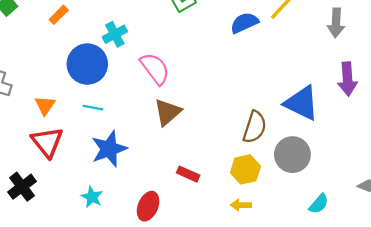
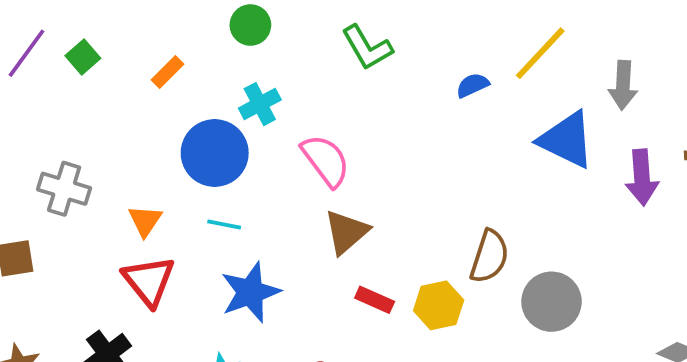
blue semicircle: (244, 23) -> (472, 85), size x0.7
blue triangle: (302, 103) -> (567, 140), moved
yellow hexagon: (245, 169) -> (439, 305), moved
red rectangle: (188, 174) -> (375, 300), moved

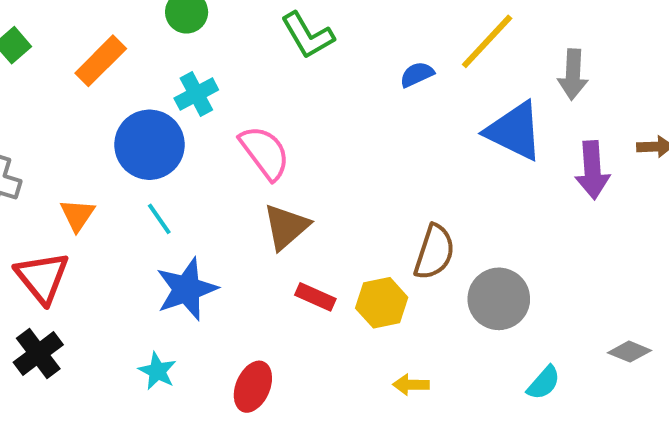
orange rectangle: (168, 72) -> (101, 61), size x1.5
cyan line: (224, 224) -> (159, 219), turned 44
red triangle: (149, 281) -> (42, 277), moved

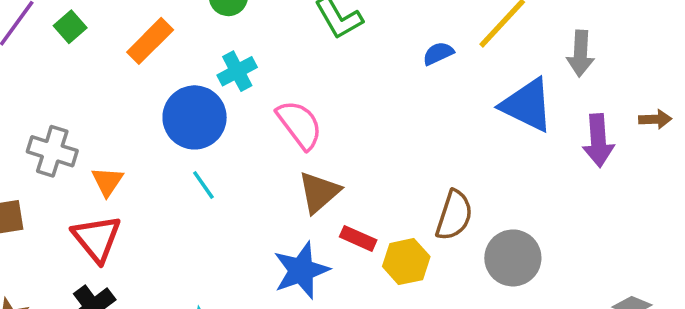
orange triangle: (77, 215) -> (107, 181), moved
blue star: (187, 289) -> (301, 270), moved
red rectangle: (315, 297) -> (358, 238), moved

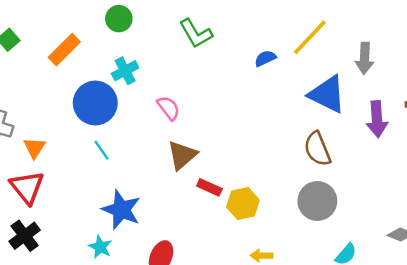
pink semicircle: (299, 125) -> (168, 108), size x0.7
brown semicircle: (454, 215) -> (317, 149), moved, turned 140
blue star: (301, 270) -> (121, 210), moved, turned -30

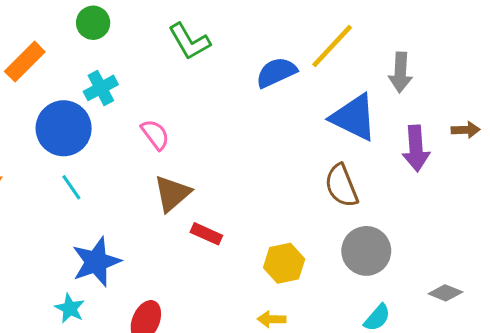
blue semicircle: (265, 58) -> (276, 72), size x1.5
gray circle: (317, 201) -> (366, 251), moved
yellow hexagon: (243, 203) -> (284, 263), moved
blue star: (121, 210) -> (96, 262), turned 30

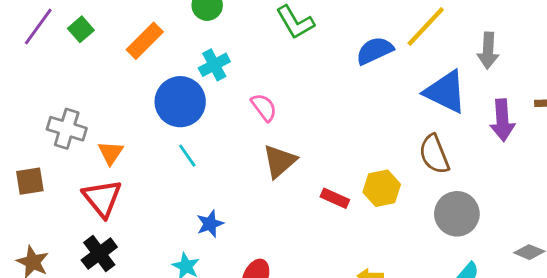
red rectangle: (206, 234) -> (335, 198), moved
blue star: (96, 262) -> (210, 224), size x0.6
yellow hexagon: (284, 263) -> (382, 188), moved

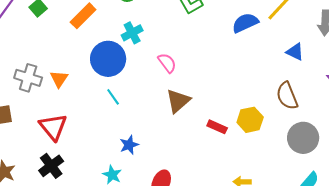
blue triangle: (446, 92) -> (295, 52), size x0.6
orange triangle: (111, 153) -> (59, 79), moved

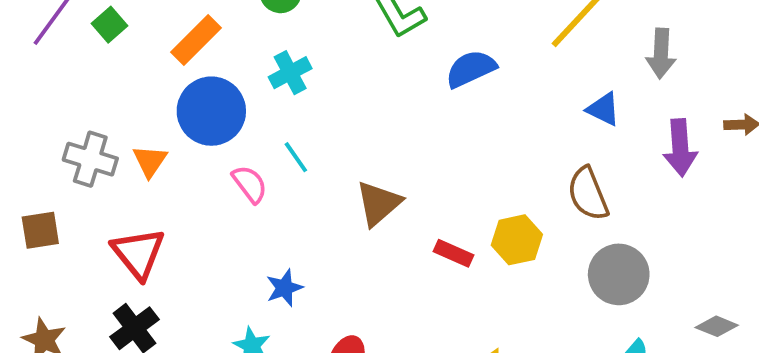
blue semicircle: (245, 23) -> (471, 69), moved
blue circle: (108, 59) -> (211, 111), moved
pink semicircle: (167, 63) -> (250, 184), moved
cyan line: (113, 97) -> (296, 157), moved

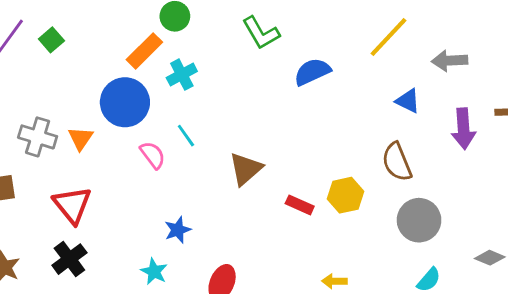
orange rectangle: (196, 40) -> (144, 51), moved
gray arrow: (661, 53) -> (450, 61), turned 84

